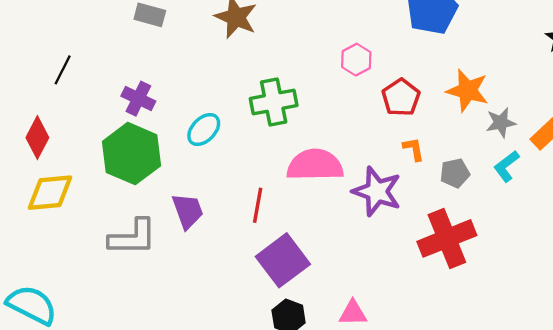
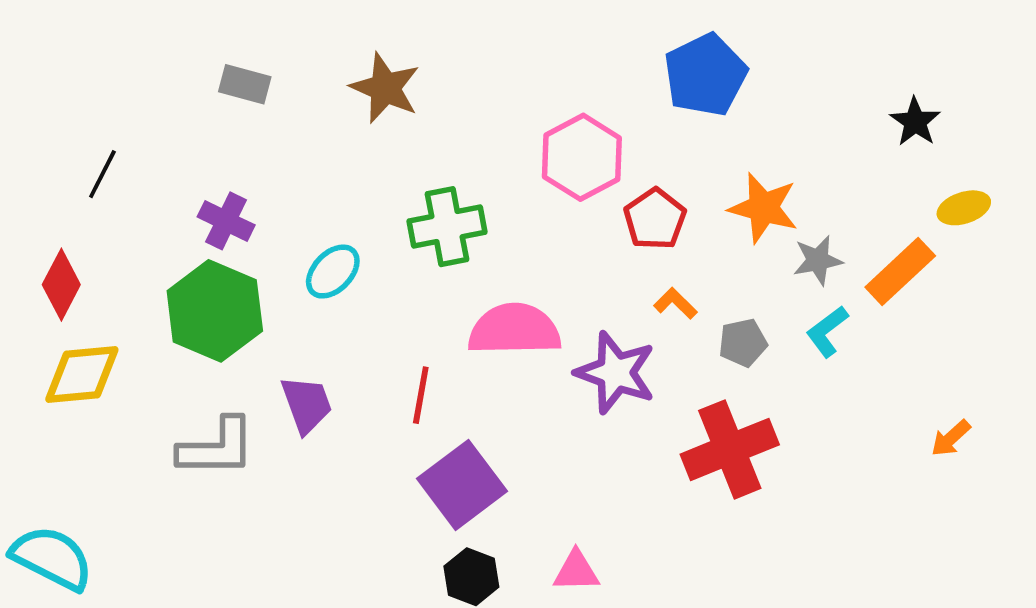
pink hexagon: (356, 60) -> (582, 157), size x1.6
orange L-shape: (414, 149) -> (675, 303), turned -35

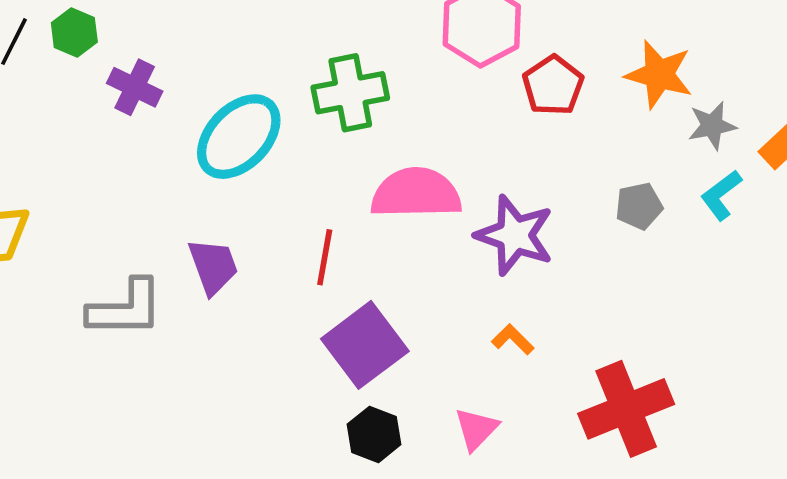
cyan ellipse: (333, 272) -> (239, 137), size x1.6
orange L-shape: (675, 303) -> (513, 339), moved
green hexagon: (215, 311) -> (74, 32), moved, size x0.5
red cross: (730, 449) -> (626, 409), moved
pink triangle: (576, 571) -> (476, 429), turned -45

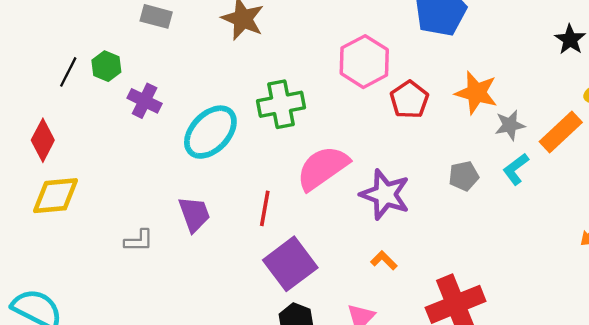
pink semicircle: (416, 193) -> (323, 168), turned -34
gray L-shape: (125, 308) -> (139, 241), size x0.6

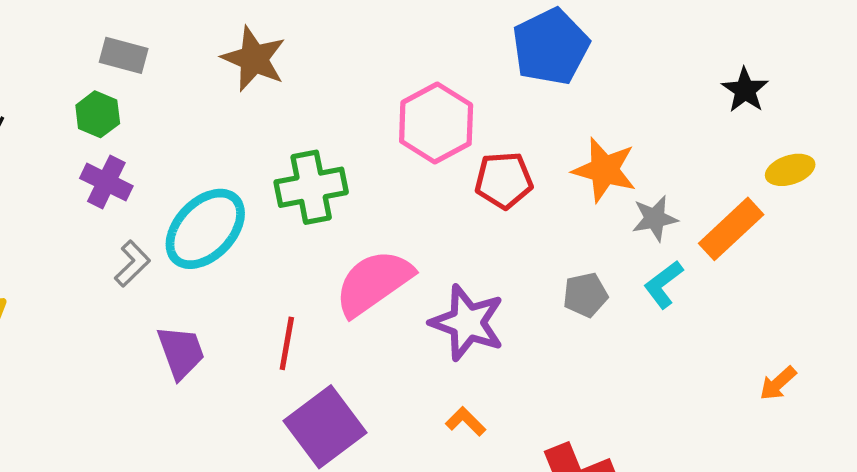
green hexagon: (106, 66) -> (98, 114), moved
red pentagon: (409, 100) -> (504, 180), turned 30
gray L-shape: (139, 241) -> (132, 264), moved, turned -44

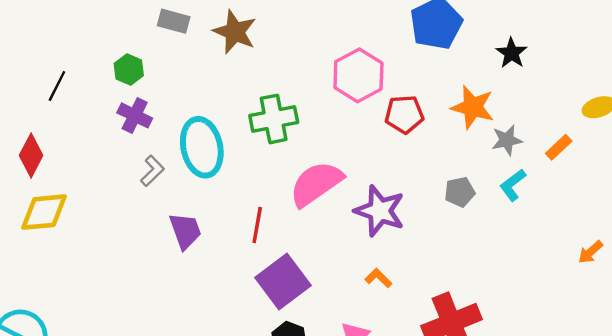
gray rectangle: (124, 55) -> (174, 21), moved
black star: (745, 90) -> (512, 53), moved
cyan ellipse: (205, 229) -> (202, 147), turned -56
orange rectangle: (731, 229) -> (559, 147), size x0.6

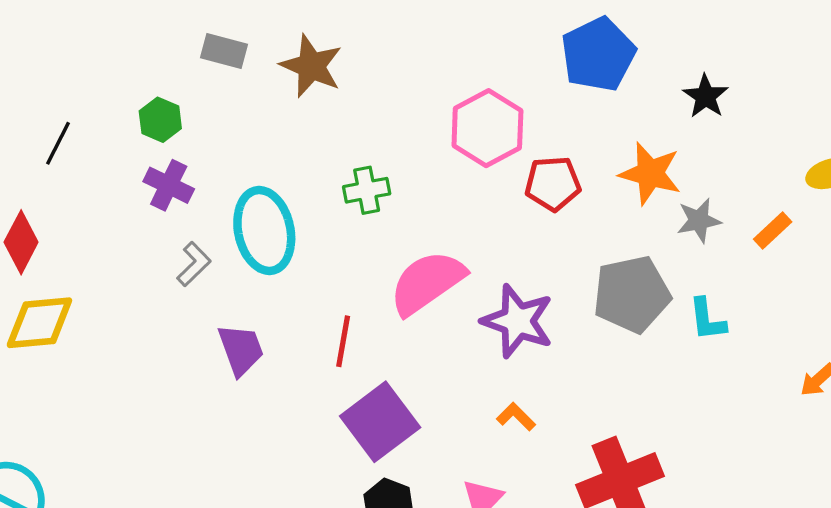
green cross: (274, 119) -> (367, 190), size x0.7
cyan L-shape: (513, 185) -> (707, 319), moved, turned -60
gray pentagon: (460, 192) -> (632, 294), size x1.8

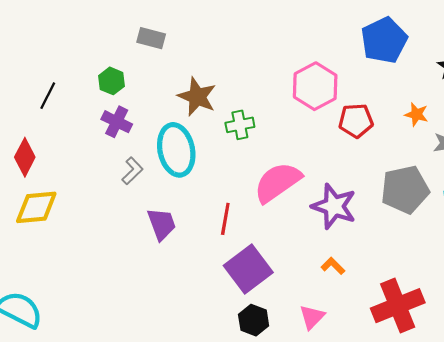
brown star: (311, 66) -> (197, 97), moved
orange star: (650, 173) -> (416, 114), size x0.6

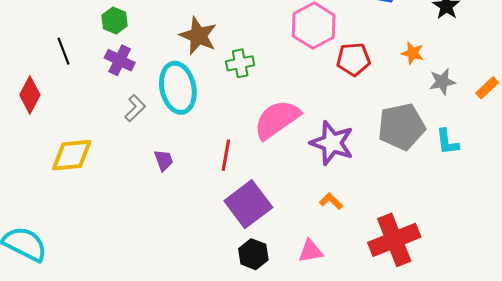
black line: (48, 96) -> (64, 51), moved, turned -48
yellow diamond: (36, 207) -> (72, 155), moved
purple trapezoid: (162, 224) -> (164, 160), size x0.7
pink triangle: (312, 317) -> (311, 251), turned 36

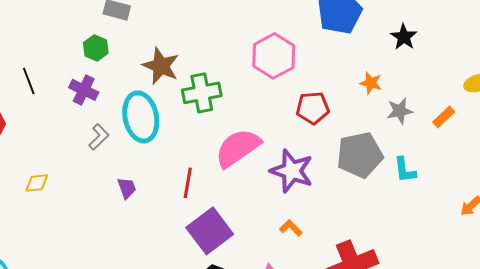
green hexagon: (115, 20) -> (96, 48), moved
red pentagon: (353, 59) -> (313, 108), moved
green cross: (240, 63) -> (202, 93), size x1.4
yellow diamond: (72, 155) -> (37, 183), size x0.6

